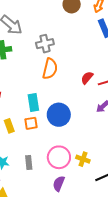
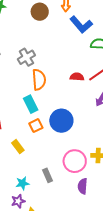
red semicircle: (87, 78) -> (77, 77), turned 72
cyan rectangle: (33, 102) -> (31, 104), moved
orange square: (31, 123) -> (36, 126), moved

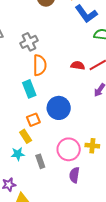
orange square: (36, 126) -> (33, 120), moved
yellow rectangle: (18, 147) -> (26, 136), moved
cyan star: (22, 183) -> (18, 154), moved

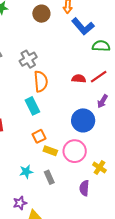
blue circle: (59, 108) -> (83, 120), moved
yellow rectangle: (26, 136) -> (50, 151), moved, turned -32
yellow cross: (92, 146) -> (99, 168), moved, turned 32
pink circle: (69, 149) -> (75, 151), moved

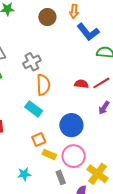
cyan rectangle: (32, 106) -> (34, 109), turned -30
blue circle: (83, 120) -> (71, 125), moved
yellow cross: (99, 168) -> (98, 174), size x1.5
gray rectangle: (49, 177) -> (61, 177), moved

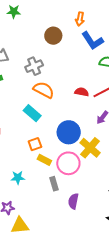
brown circle: (47, 17) -> (53, 36), moved
orange semicircle: (43, 85) -> (44, 90), turned -65
yellow cross: (98, 174) -> (90, 148), moved

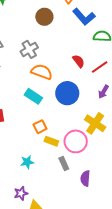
red semicircle: (82, 92) -> (79, 61), moved, turned 48
blue circle: (69, 132) -> (67, 93), moved

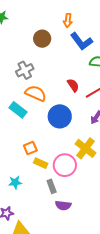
cyan rectangle: (33, 96) -> (18, 110), moved
purple semicircle: (85, 178) -> (63, 205), moved, turned -91

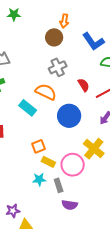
orange arrow: (68, 20) -> (64, 21), moved
gray cross: (25, 70) -> (58, 67), moved
cyan star: (15, 182) -> (39, 179), moved

